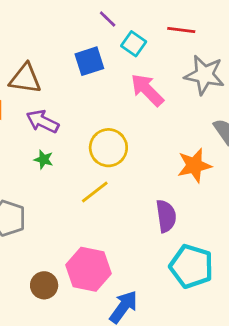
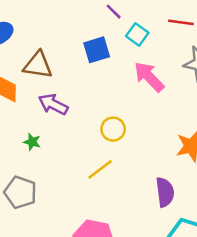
yellow circle: (108, 148) -> (113, 129), size x0.7
green star: (44, 159) -> (32, 142), moved

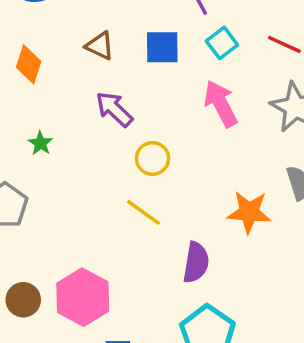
brown triangle: (38, 65) -> (100, 46), moved, size x0.7
purple arrow: (53, 104) -> (114, 109), moved
yellow line: (100, 169) -> (143, 212), moved, turned 56

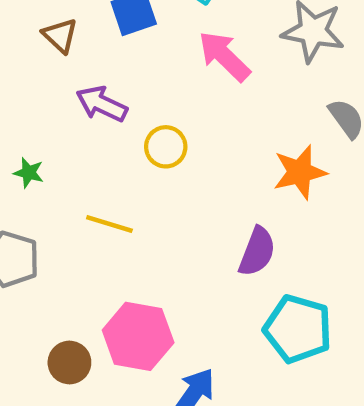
brown triangle: (100, 46) -> (60, 36), turned 36
yellow line: (143, 212) -> (109, 224), moved
purple semicircle: (196, 262) -> (257, 252), turned 30

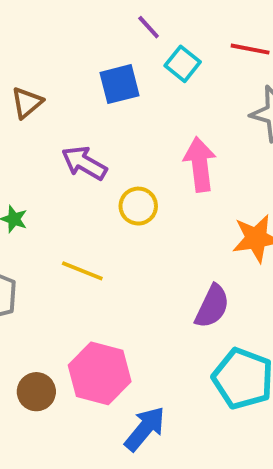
brown triangle: (60, 36) -> (27, 103), moved, turned 32
pink arrow: (224, 56) -> (200, 164), moved, turned 34

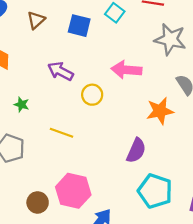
blue square: (120, 84) -> (79, 26), turned 30
brown triangle: (27, 103) -> (36, 20), moved
pink arrow: (200, 164) -> (126, 70), turned -76

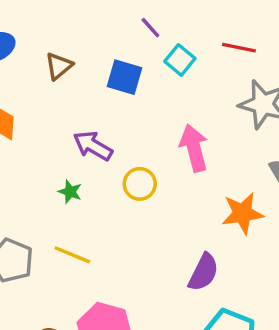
pink arrow: (126, 70) -> (194, 148), turned 68
green star: (22, 105) -> (70, 192), moved
yellow line: (61, 133) -> (72, 255), moved

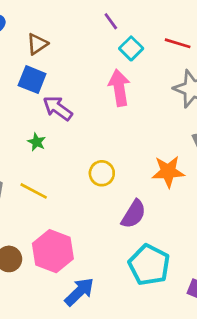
blue square: (124, 77) -> (32, 80), moved
pink arrow: (194, 148) -> (119, 88), moved
yellow circle: (140, 184) -> (102, 173), moved

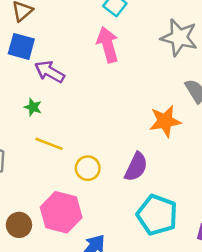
yellow circle: (102, 173) -> (88, 168), moved
yellow line: (34, 191) -> (49, 144), moved

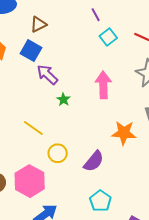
pink arrow: (108, 45) -> (103, 85), moved
green star: (33, 107) -> (63, 99), moved
cyan pentagon: (157, 215) -> (100, 201), size x0.7

